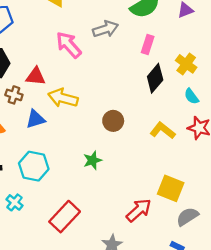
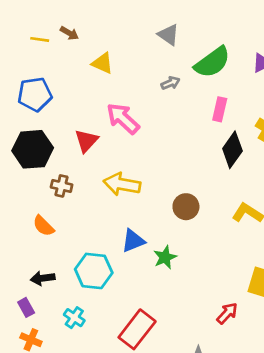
gray arrow: (105, 29) -> (170, 83), moved, size x0.6
red triangle: (36, 76) -> (86, 141), moved, turned -48
blue triangle: (35, 119) -> (133, 241), moved
red arrow: (139, 210) -> (227, 313), size x0.7

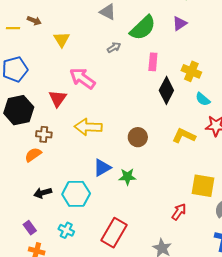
yellow triangle: (102, 63) -> (62, 40), turned 42
orange semicircle: (43, 226) -> (33, 155), moved, turned 108
green star: (165, 257) -> (127, 177), turned 30
black arrow: (43, 278) -> (43, 193), moved

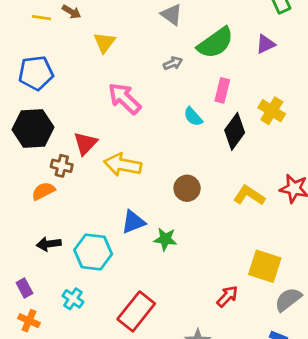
red triangle: (58, 98) -> (85, 143), moved
cyan semicircle: (203, 99) -> (193, 117), moved

